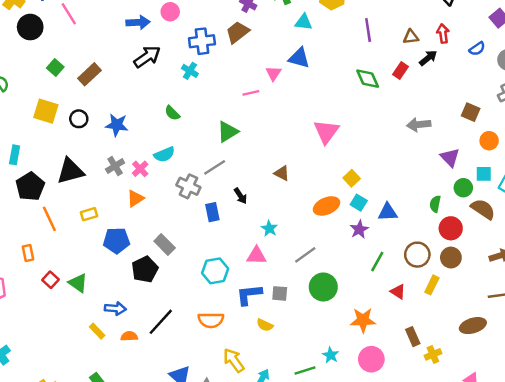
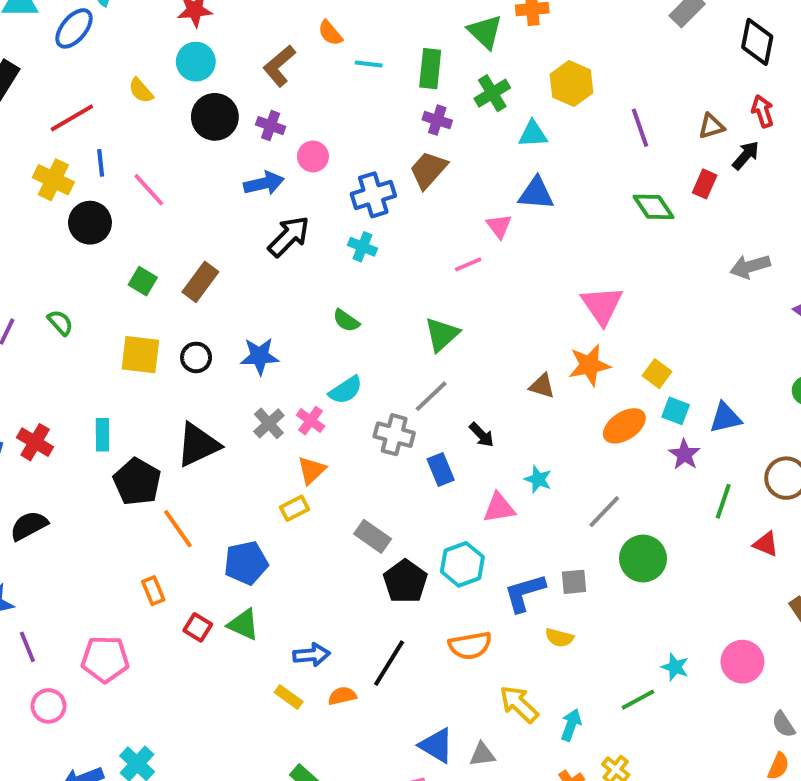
yellow rectangle: (89, 214) -> (295, 508), moved
blue pentagon: (116, 240) -> (246, 563), moved
pink triangle: (256, 256) -> (499, 508), moved
black pentagon: (145, 269) -> (405, 581), moved
orange star: (363, 320) -> (589, 365), moved

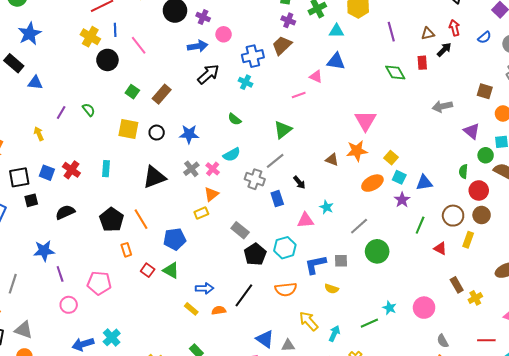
red rectangle: (705, 184) -> (422, 63), turned -32
pink triangle: (499, 226) -> (316, 77), turned -32
black pentagon: (137, 482) -> (112, 220), moved

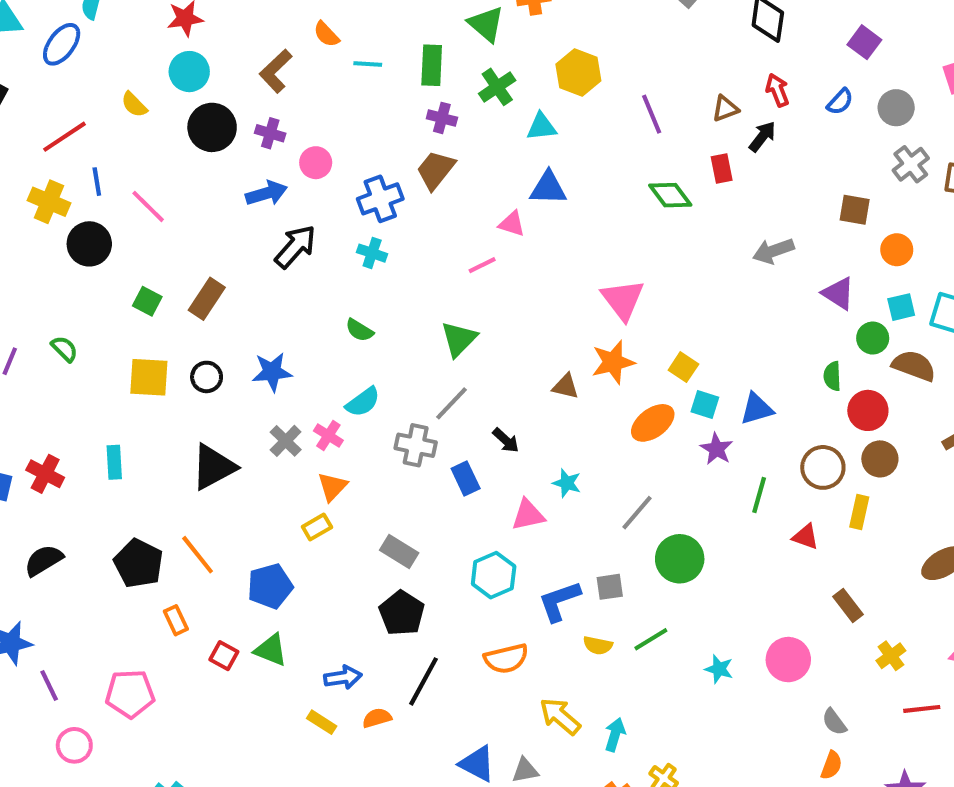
black pentagon: (255, 254) -> (402, 613), moved
yellow cross: (475, 298) -> (891, 656), moved
green line: (369, 323) -> (651, 639), moved

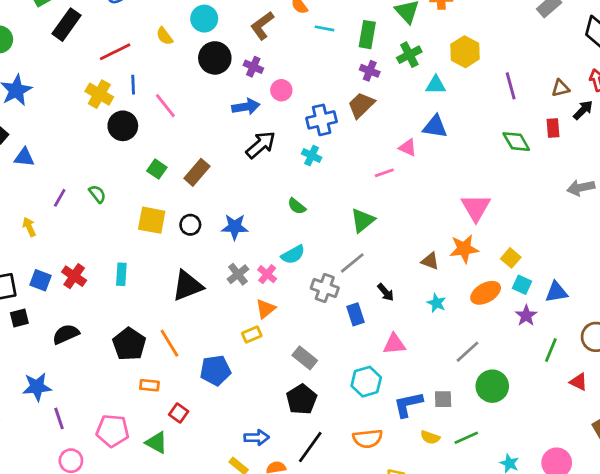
cyan star: (567, 483) -> (436, 303), moved
orange rectangle: (176, 620) -> (149, 385), turned -66
green triangle: (271, 650) -> (156, 442), moved

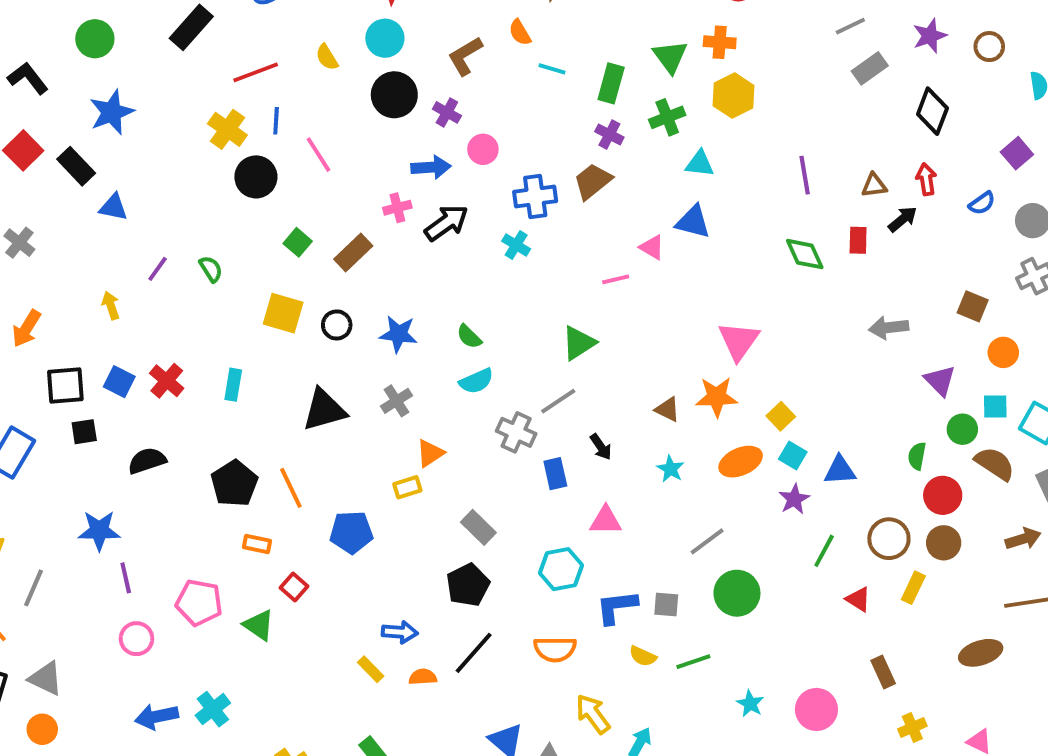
yellow hexagon: (465, 52) -> (733, 96), moved
green semicircle: (297, 206) -> (469, 337), moved
pink cross: (267, 274) -> (397, 208), moved, turned 30

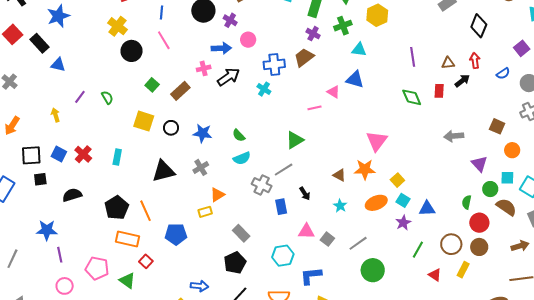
blue line: (276, 121) -> (161, 12), moved
orange rectangle: (257, 544) -> (127, 239), size x1.6
gray square: (666, 604) -> (327, 239), moved, turned 32

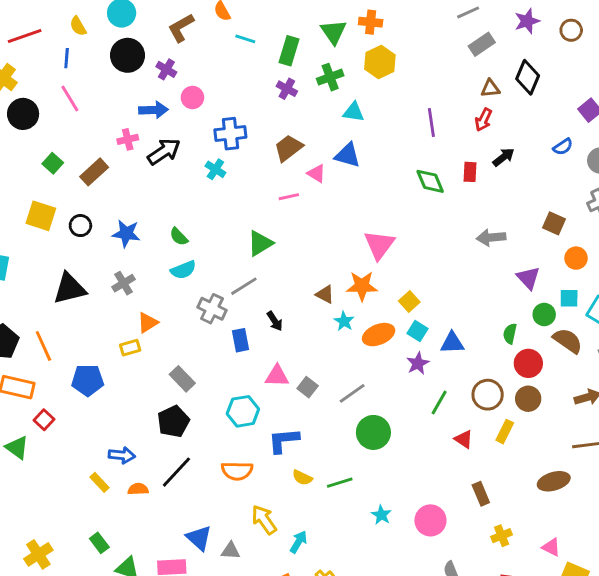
brown trapezoid: (304, 57) -> (288, 148), moved
red arrow: (475, 61) -> (483, 120), moved, turned -147
brown triangle: (448, 63) -> (490, 88), moved
cyan star: (340, 206) -> (344, 321), moved

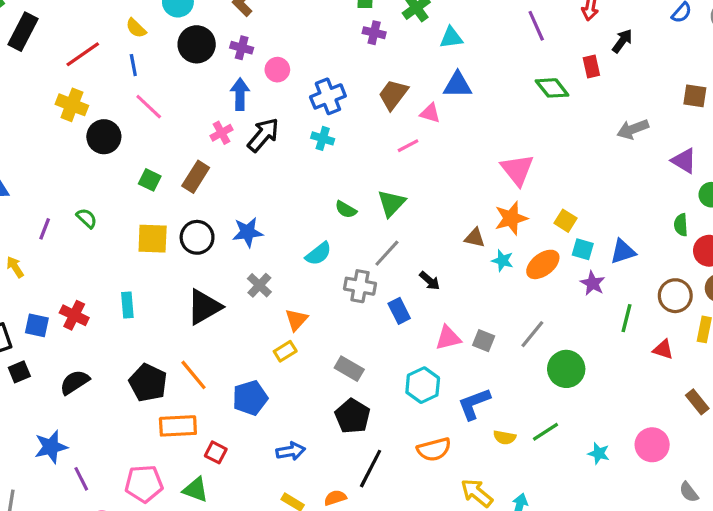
blue arrow: (153, 110) -> (240, 94), turned -72
black circle: (80, 226) -> (197, 237), size x1.4
green semicircle: (179, 237) -> (346, 209), moved
blue arrow: (122, 455) -> (291, 451), moved

